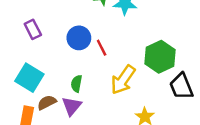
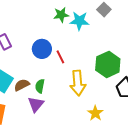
yellow arrow: (123, 80) -> (78, 83), turned -40
brown semicircle: (47, 102) -> (22, 85), moved

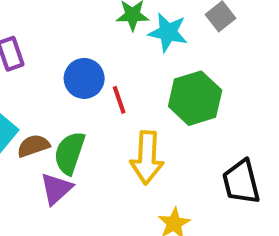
green hexagon: (108, 64) -> (195, 98), moved
green semicircle: (40, 86) -> (70, 153), size x1.5

